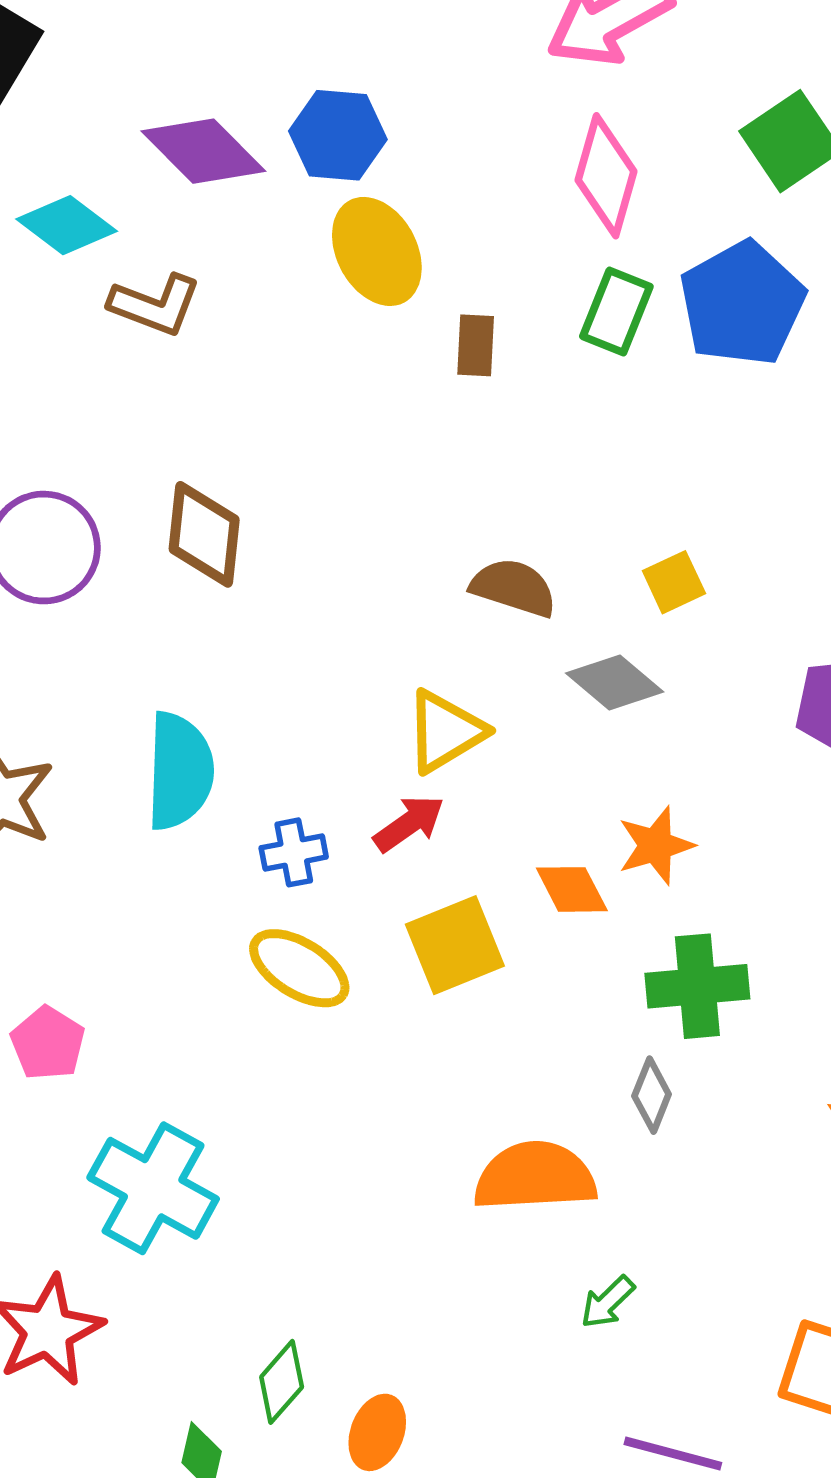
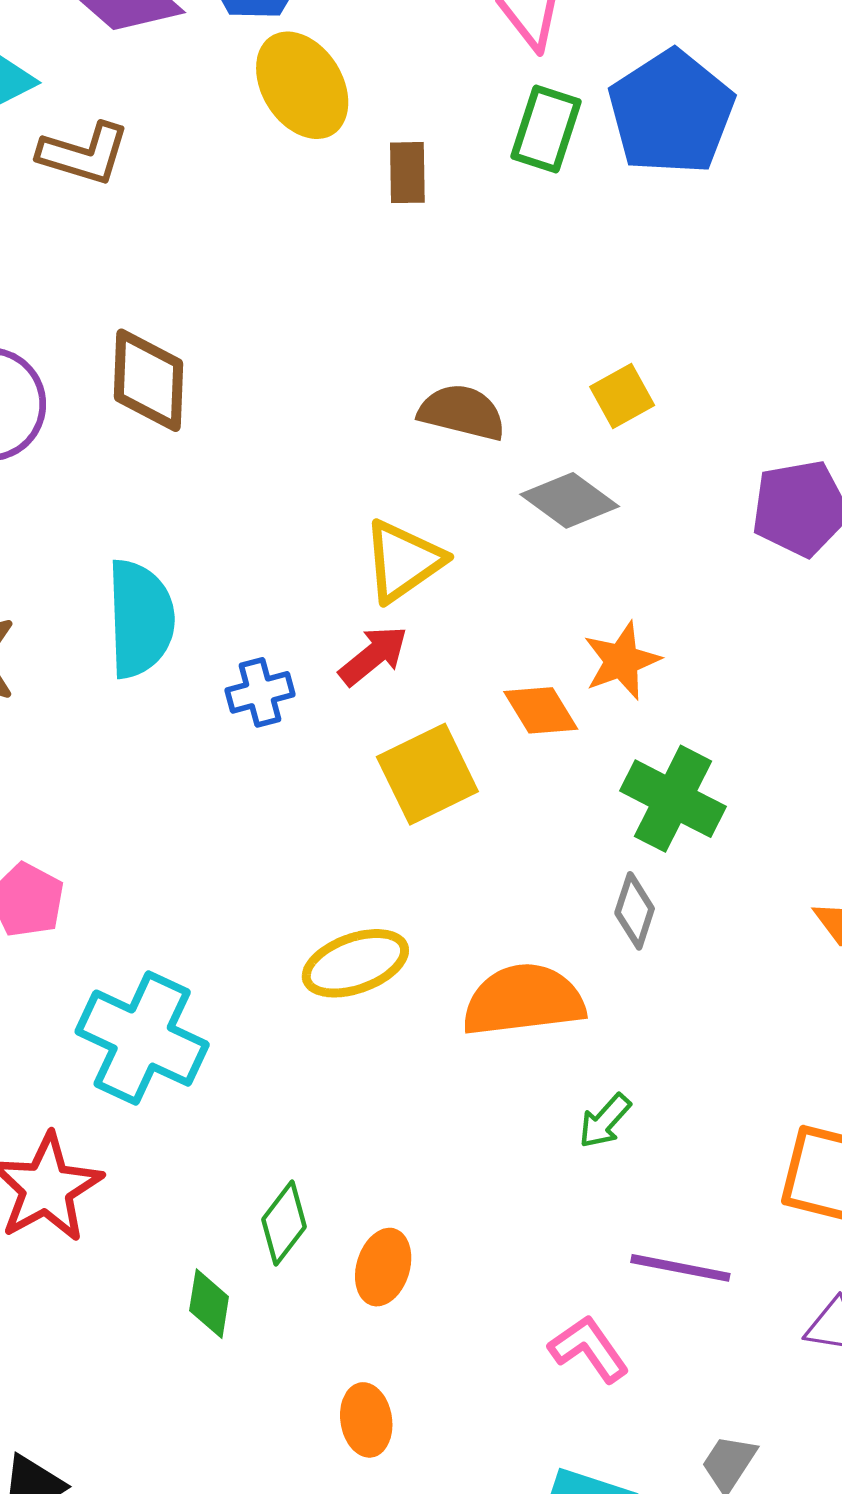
yellow ellipse: (299, 968) -> (355, 963), moved, turned -48
green cross: (697, 986) -> (673, 799), turned 36

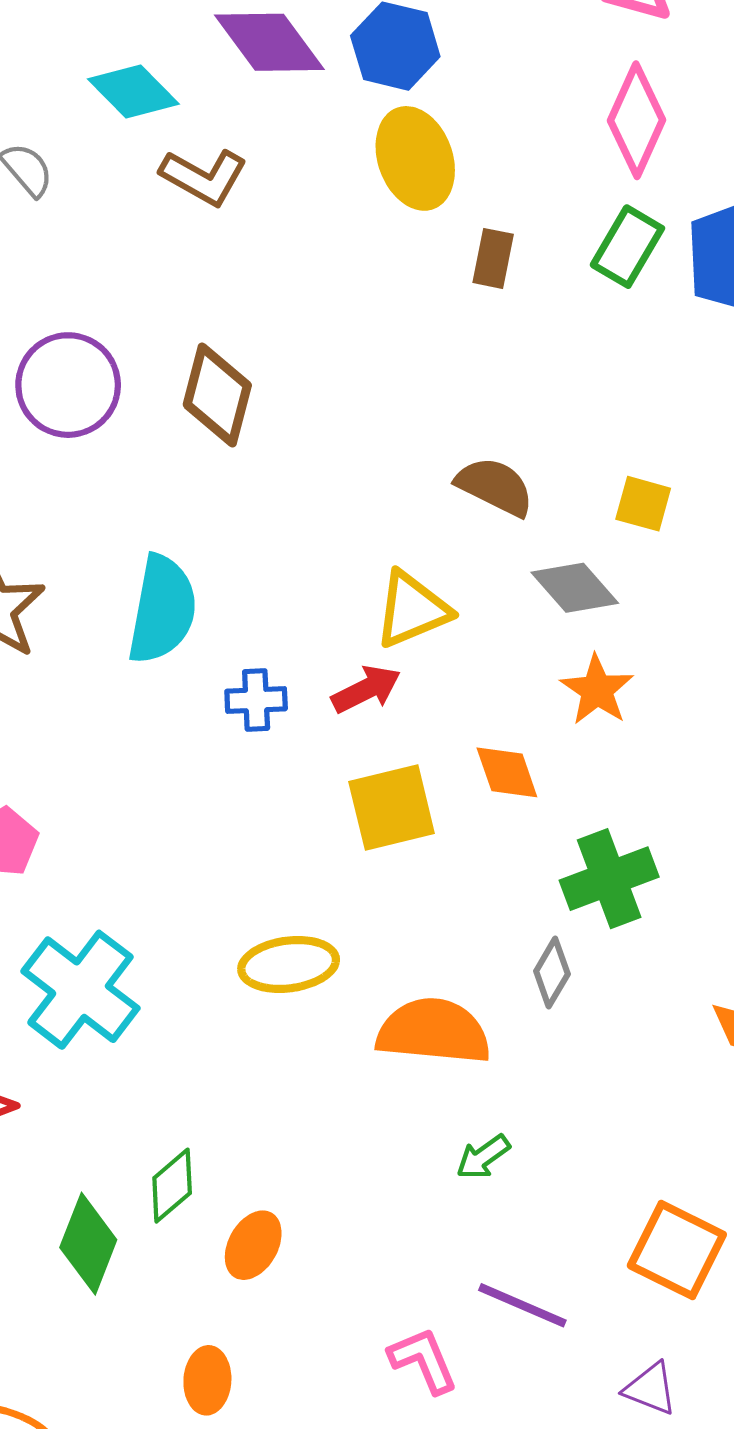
yellow square: (622, 396) -> (643, 504), turned 32
orange star: (622, 661) -> (597, 690), moved, turned -30
green cross: (673, 799) -> (609, 879), turned 30
green diamond: (209, 1304) -> (88, 1244), size x1.5

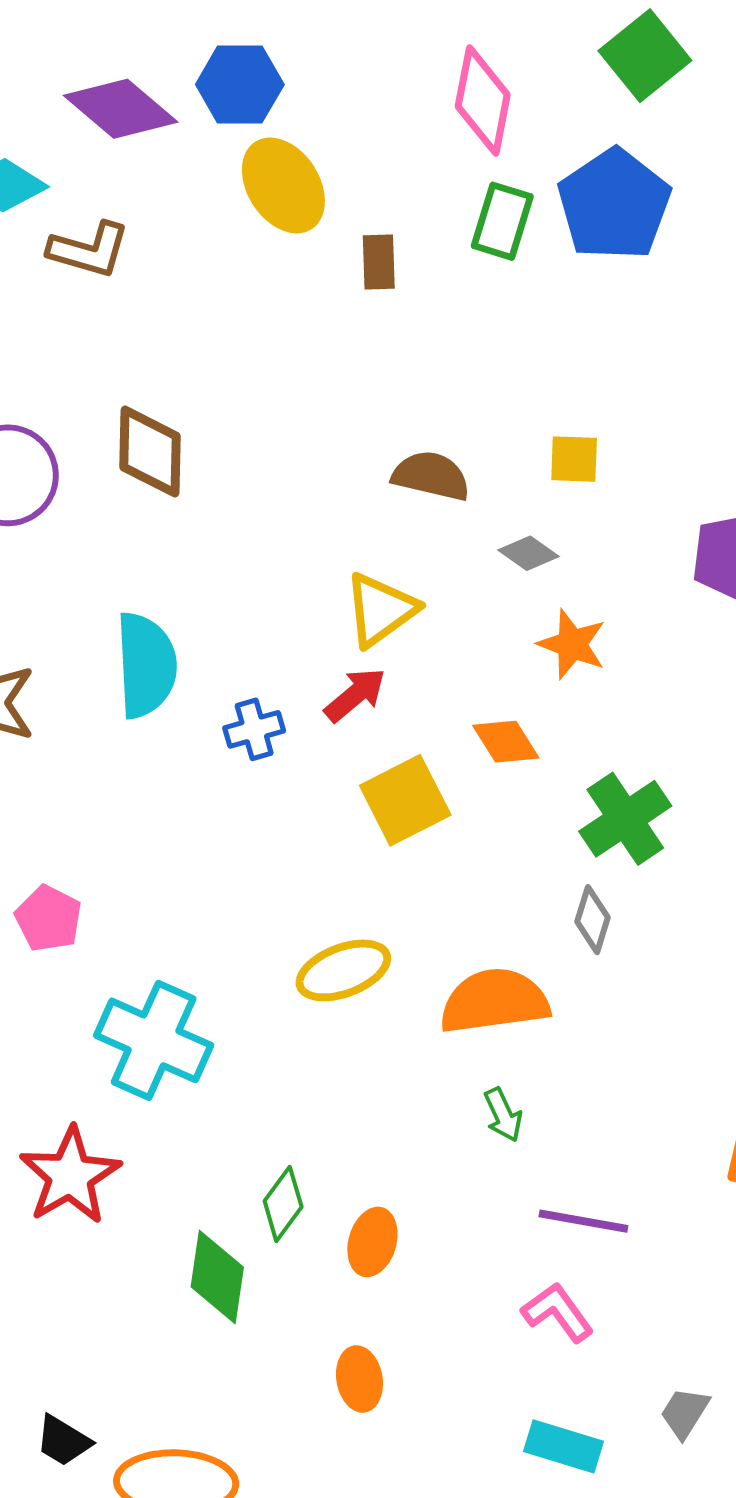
gray diamond: (575, 588) -> (528, 553), size x0.7
green arrow: (483, 1157) -> (503, 1115), moved, turned -66
purple line: (522, 1305) -> (583, 1221), moved

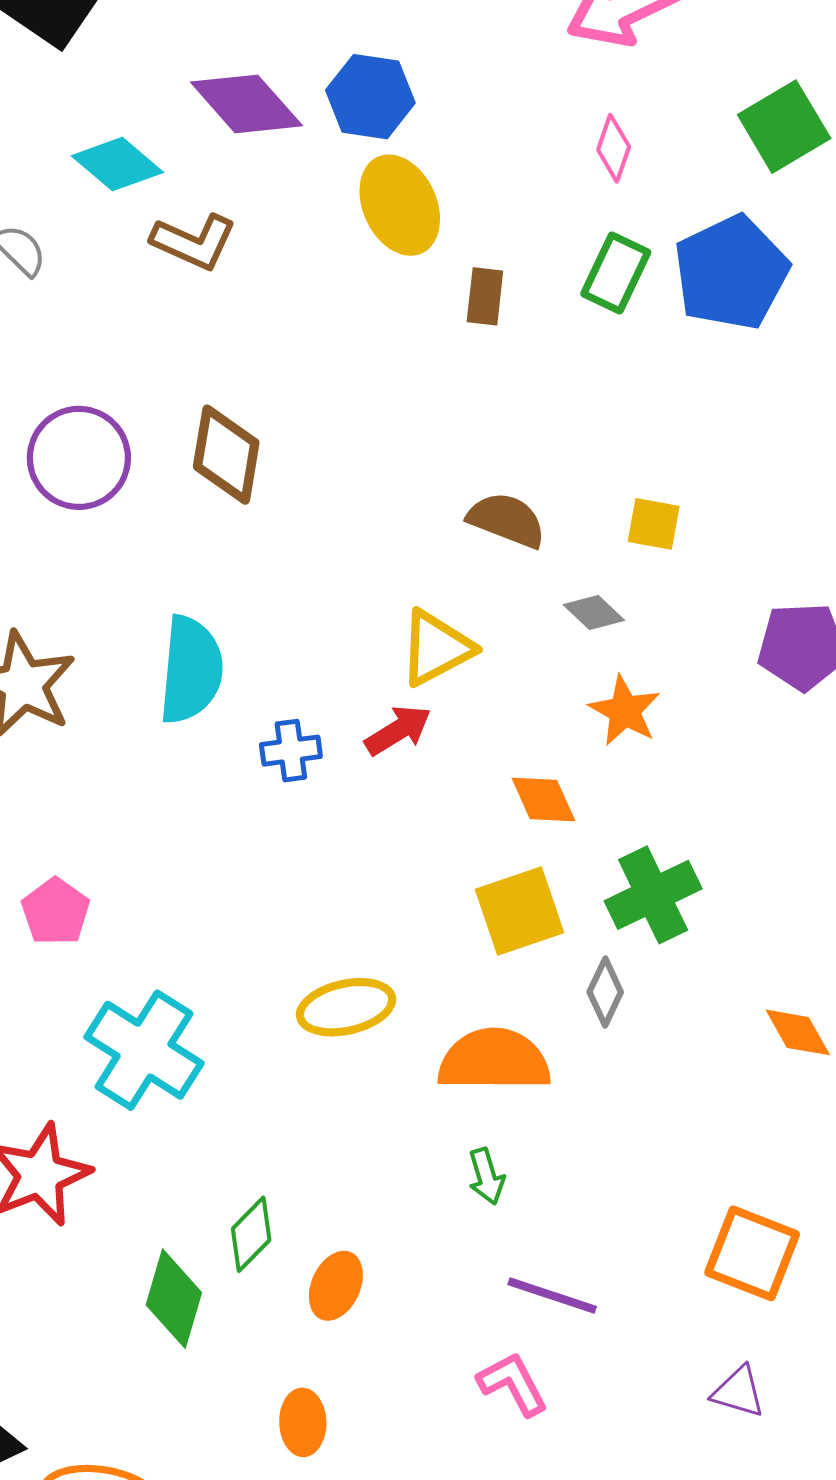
pink diamond: (483, 101) -> (614, 148), size x0.6
yellow square: (405, 800) -> (520, 911), moved

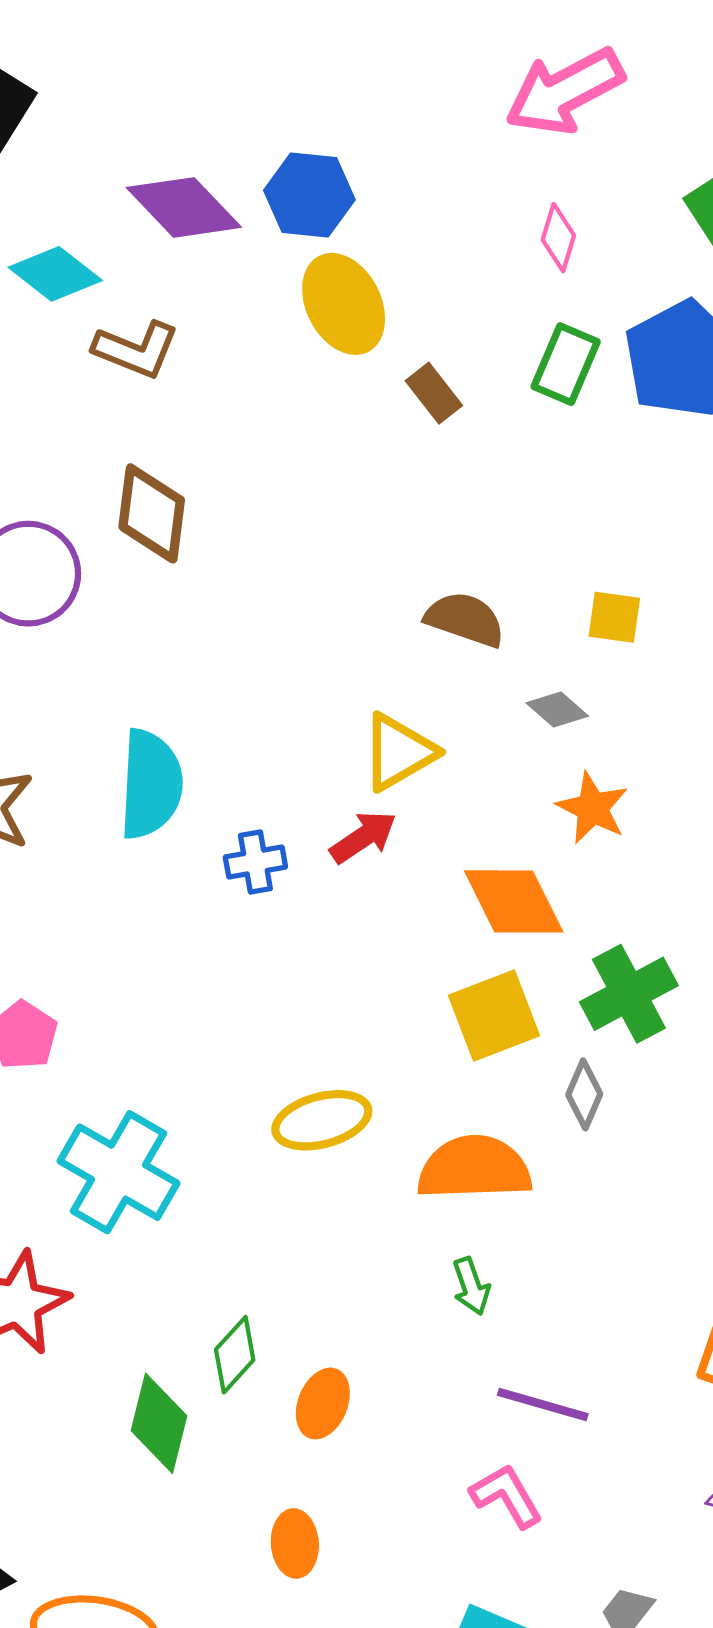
brown rectangle: (485, 296) -> (434, 393), turned -42
brown diamond: (226, 455) -> (152, 513), moved
orange diamond: (543, 799) -> (514, 901), size x1.5

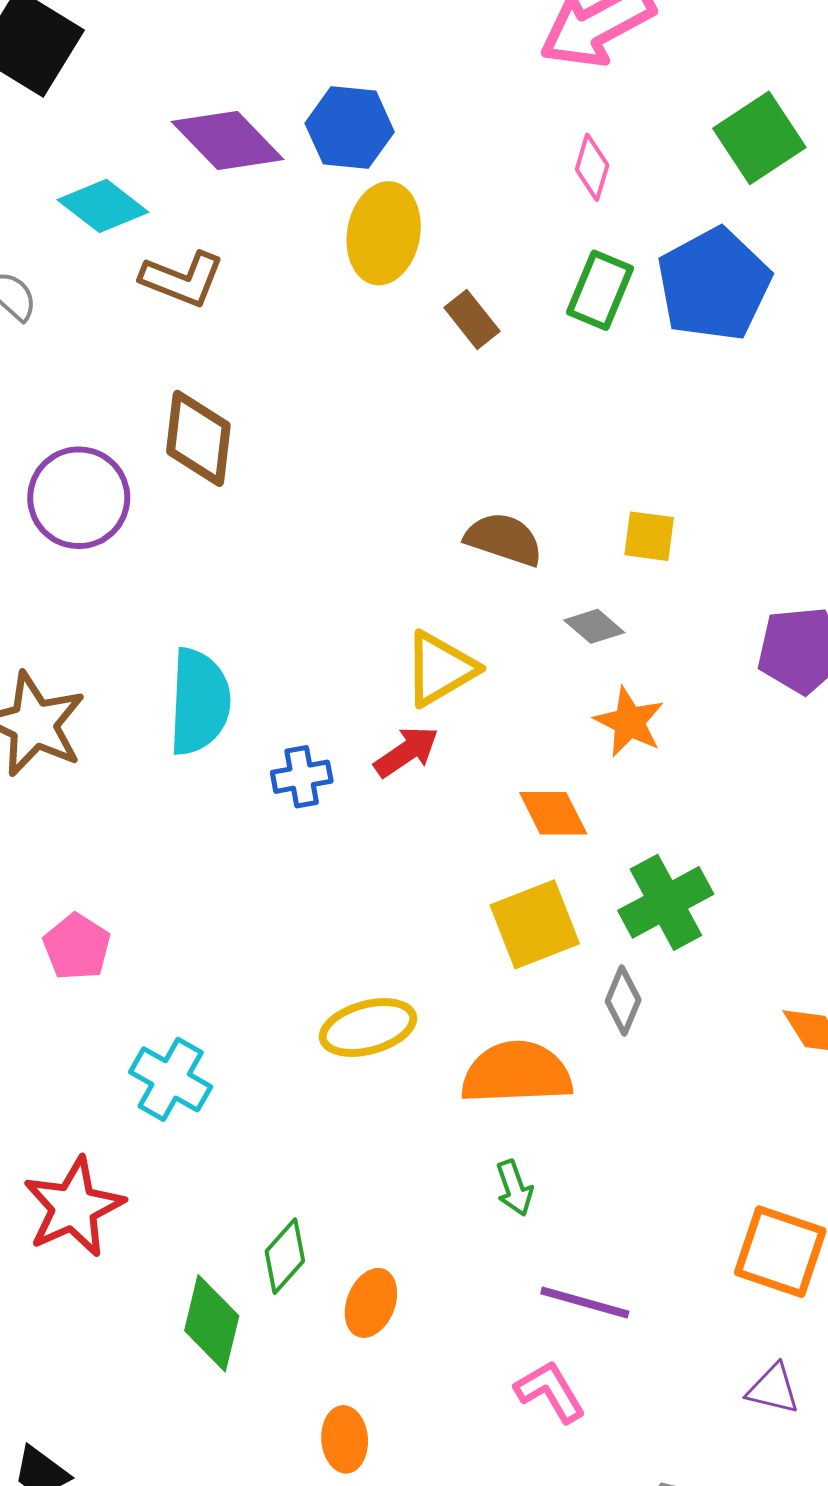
yellow ellipse: (344, 304) -> (384, 233), turned 38
orange diamond: (514, 901) -> (553, 813), size x0.7
cyan cross: (119, 1172) -> (171, 1079), size x0.7

